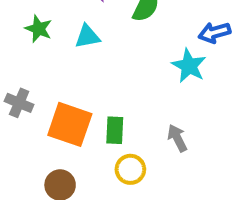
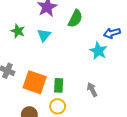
cyan triangle: (87, 36) -> (44, 35), turned -40
yellow circle: (130, 169) -> (58, 106), moved

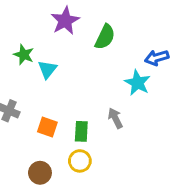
cyan triangle: (44, 35) -> (47, 69), moved
orange square: (35, 82) -> (47, 127), size x0.6
gray arrow: (92, 90) -> (115, 118), moved

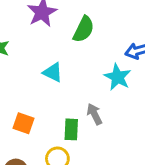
cyan triangle: (47, 69) -> (53, 72), moved, turned -42
green rectangle: (81, 131) -> (71, 129), moved

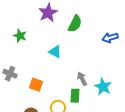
cyan star: (118, 77) -> (103, 87), moved
green rectangle: (71, 129) -> (75, 96), moved

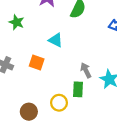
orange square: (36, 85) -> (37, 62), moved

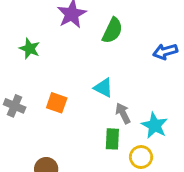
cyan triangle: (56, 40) -> (103, 88), moved
yellow circle: (59, 103) -> (141, 157), moved

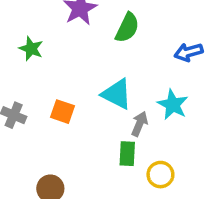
cyan triangle: (103, 88) -> (117, 94), size x1.4
gray arrow: (123, 113) -> (139, 124), turned 50
cyan star: (155, 125) -> (173, 105), moved

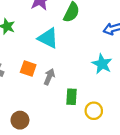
cyan triangle: (117, 94) -> (48, 38), moved
gray arrow: (139, 124) -> (49, 77), moved

